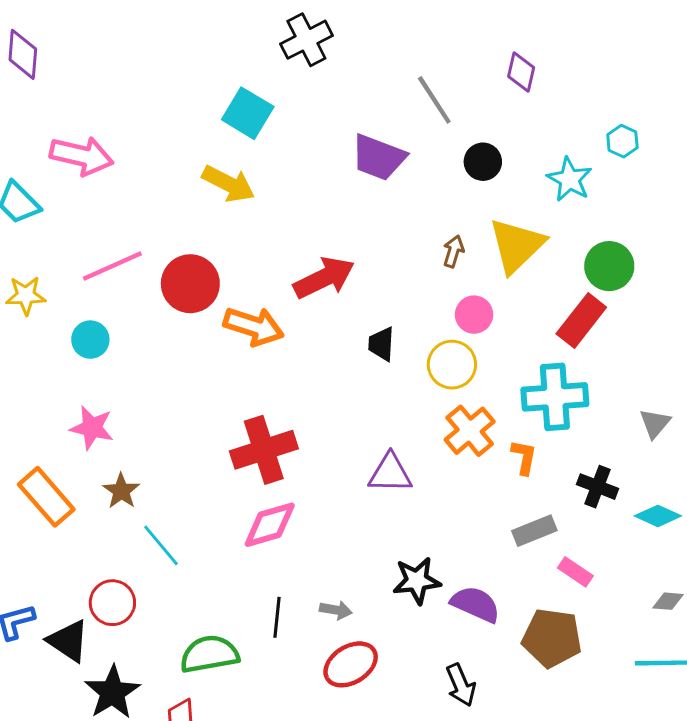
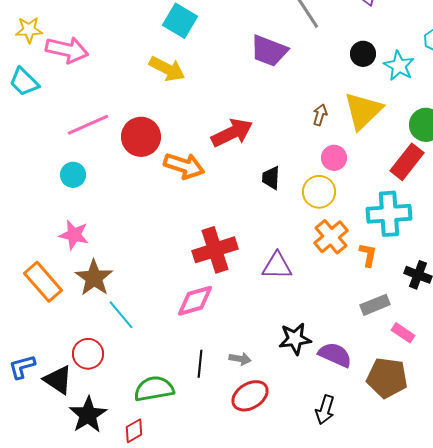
black circle: (483, 162) -> (363, 54), moved
yellow star: (26, 295) -> (29, 30), moved
red cross: (264, 450) -> (215, 250), moved
brown star: (121, 491) -> (94, 278), size x1.5
black arrow: (461, 685) -> (325, 410), turned 40

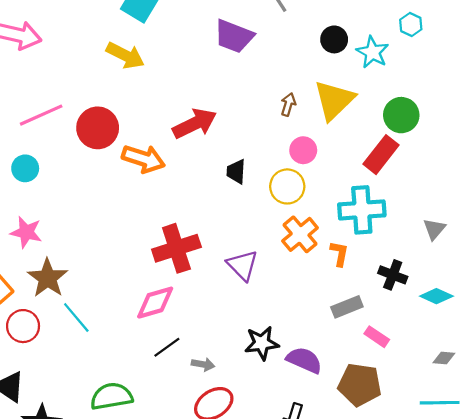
purple triangle: (277, 266) -> (243, 265), turned 44
red circle: (88, 354) -> (23, 326), moved
black line: (200, 364) -> (167, 347), moved, turned 48

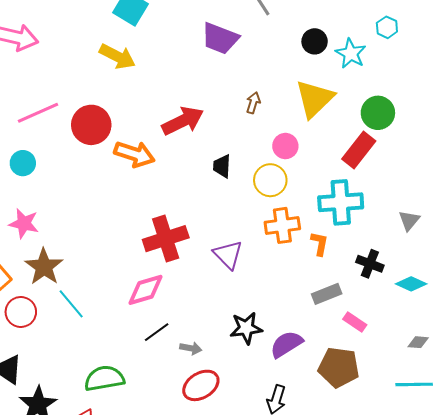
brown arrow: (288, 104) -> (253, 103), moved
orange cross: (300, 234) -> (282, 225), turned 32
purple semicircle: (304, 360) -> (286, 344), turned -56

